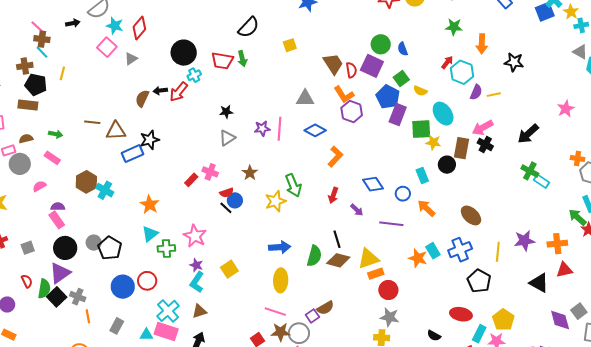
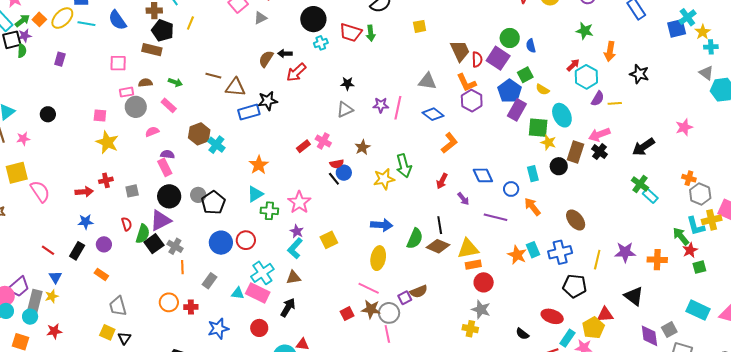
red arrow: (179, 92) -> (296, 72), moved
red triangle: (564, 270) -> (605, 315), moved
black pentagon: (479, 281) -> (575, 286), turned -30

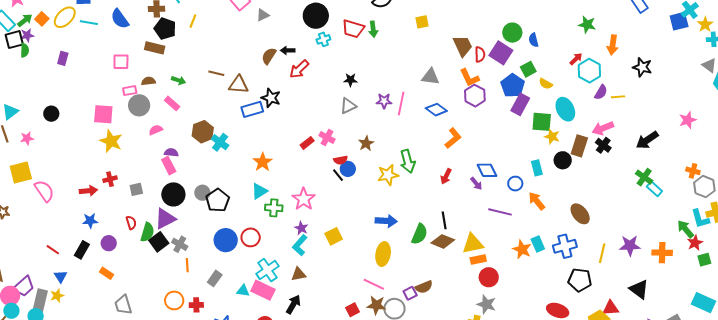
black star: (268, 101) -> (271, 98), turned 30
pink square: (100, 115) -> (103, 114), size x1.5
purple arrow: (463, 199) -> (476, 184), moved

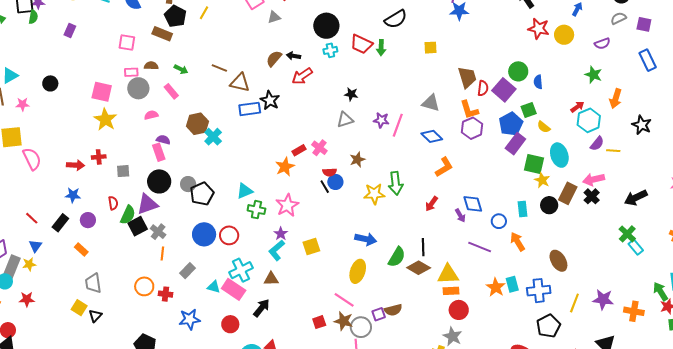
orange star: (263, 162) -> (285, 167), moved
black pentagon: (580, 280) -> (548, 326), turned 30

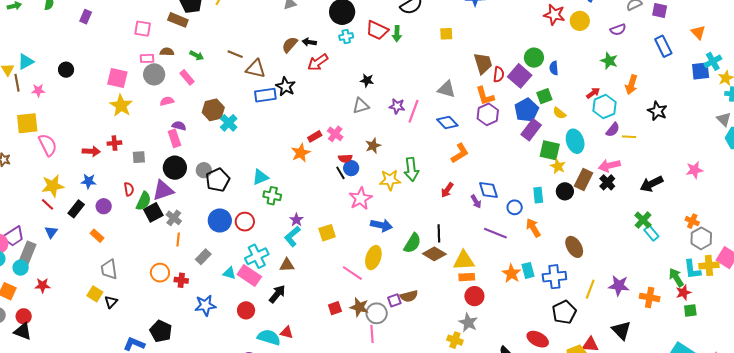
pink star: (287, 205) -> (361, 198), moved
yellow star: (29, 264) -> (53, 186), moved, size x1.6
pink line: (344, 300) -> (352, 273), moved

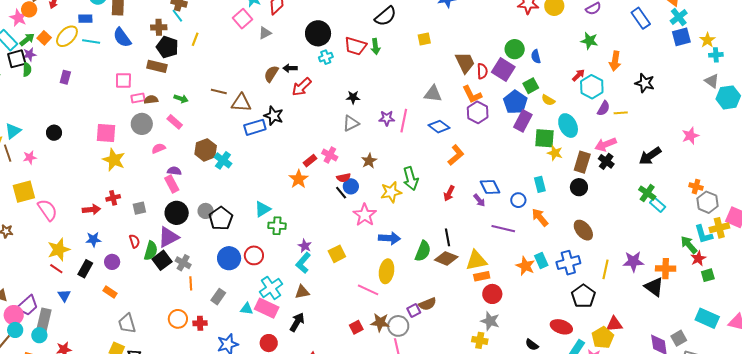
pink rectangle: (147, 58) -> (138, 98), moved
cyan cross: (713, 61) -> (679, 17), moved
black circle: (565, 191) -> (579, 187), moved
black triangle: (621, 330) -> (654, 287), moved

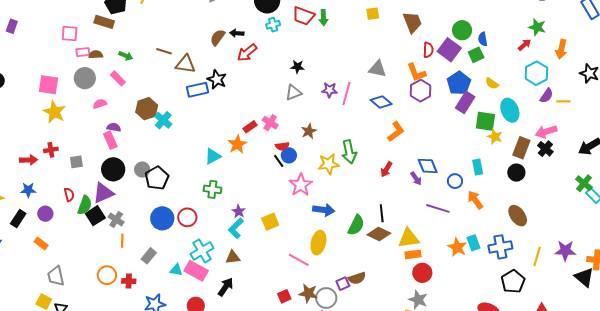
brown trapezoid: (465, 63) -> (412, 22), moved
red arrow: (578, 75) -> (525, 45), moved
green square: (531, 86) -> (476, 55), moved
cyan triangle: (263, 209) -> (213, 156), moved

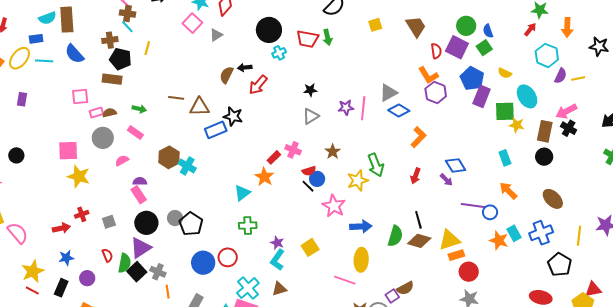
gray triangle: (377, 69) -> (388, 93), moved, turned -30
blue circle: (455, 181) -> (490, 212), moved

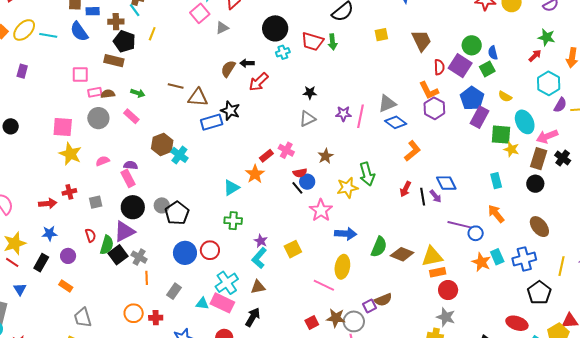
blue rectangle: (36, 39) -> (93, 11), moved
pink arrow: (566, 111) -> (547, 136), moved
pink semicircle: (122, 161) -> (103, 161), moved
black line: (418, 220) -> (423, 197), moved

